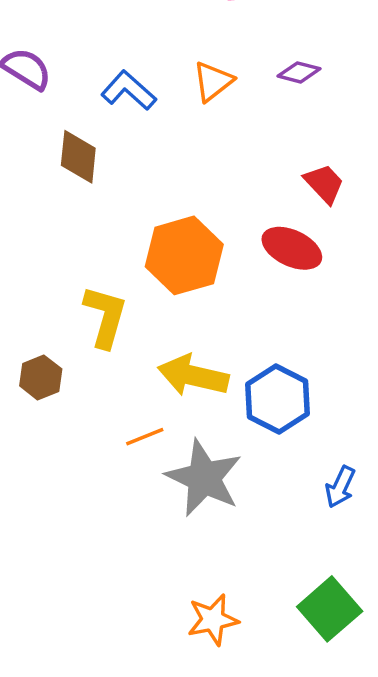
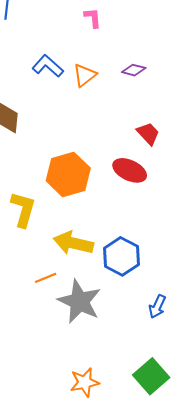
blue L-shape: (129, 90) -> (48, 66), moved

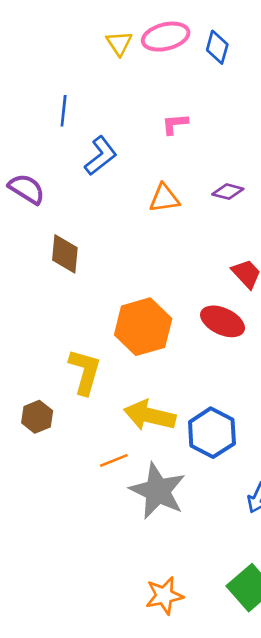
pink L-shape: (93, 18) -> (175, 124), turned -90
blue L-shape: (48, 66) -> (101, 156), moved, turned 100
orange triangle: (85, 75) -> (164, 198), turned 30

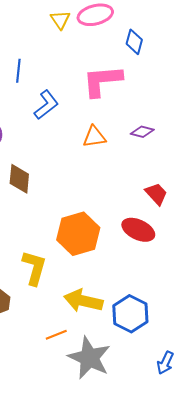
blue diamond: (217, 47) -> (134, 42), moved
pink L-shape: (175, 124) -> (102, 81), size x2.0

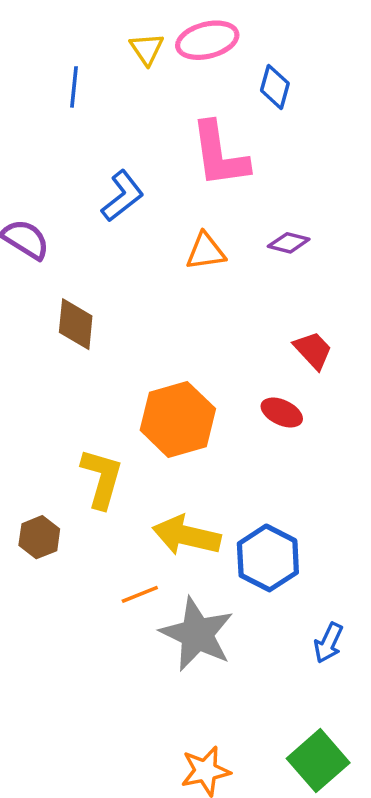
blue line: (18, 71) -> (74, 87), moved
pink L-shape: (102, 81) -> (219, 154), turned -93
red ellipse: (138, 230) -> (282, 413), size x0.7

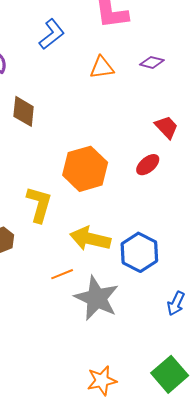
red ellipse: (282, 413) -> (148, 165), turned -65

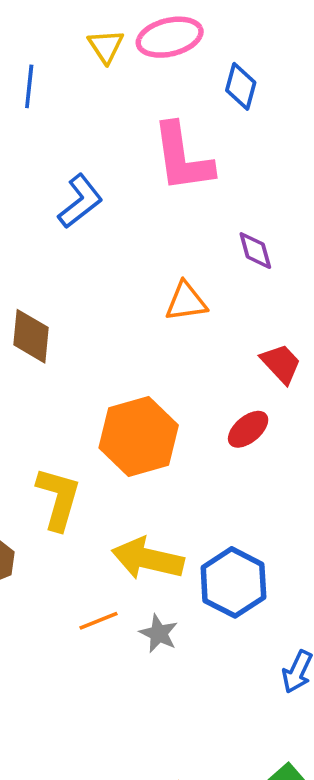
purple diamond: (152, 62) -> (255, 251), turned 60
orange triangle: (102, 68) -> (186, 302), moved
gray star: (97, 298) -> (159, 633), moved, size x0.5

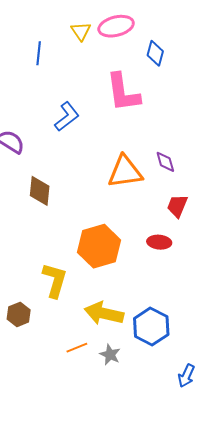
purple diamond: (255, 251) -> (165, 162), moved
orange triangle: (186, 302) -> (125, 172), size x1.5
red trapezoid: (281, 364) -> (177, 206), turned -115
red ellipse: (248, 429) -> (159, 242), turned 45

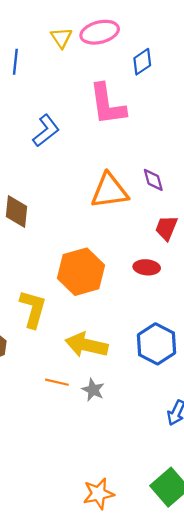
blue diamond: (155, 53) -> (142, 62), turned 40
blue hexagon: (151, 326) -> (156, 344), moved
orange line: (77, 348) -> (57, 382), turned 35

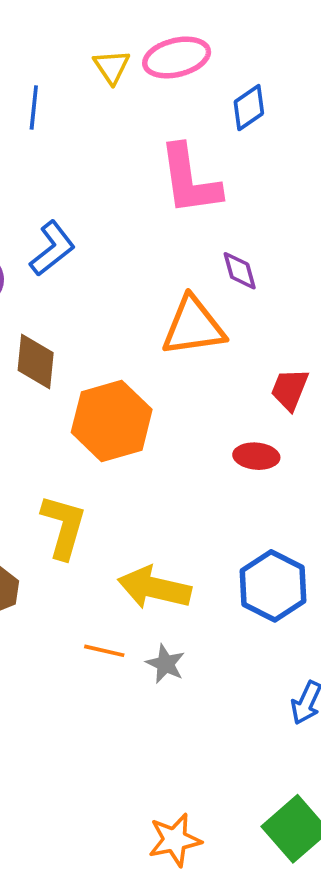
blue L-shape: (46, 131) -> (52, 248), moved
purple diamond: (153, 180) -> (240, 271), moved
orange hexagon: (81, 272) -> (112, 421), moved

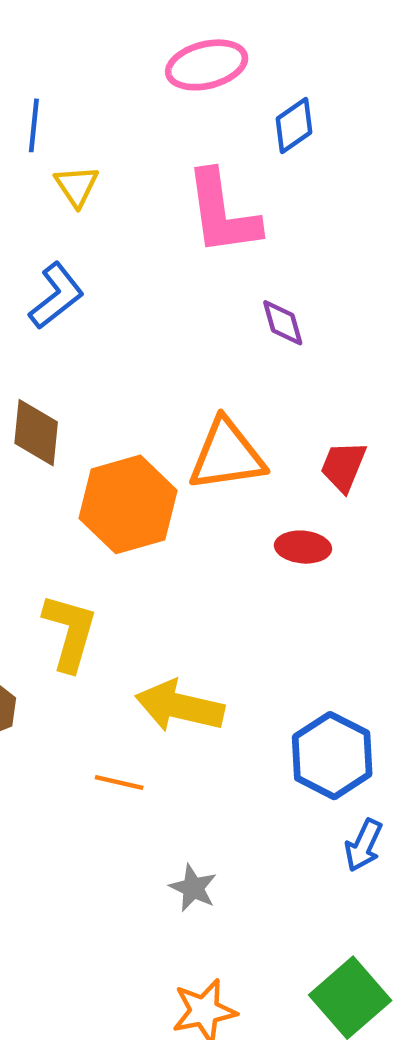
yellow triangle: (112, 67) -> (76, 186), moved
orange triangle: (193, 326) -> (227, 455), moved
blue hexagon: (273, 586) -> (332, 756), moved
gray star: (165, 664) -> (193, 888), moved

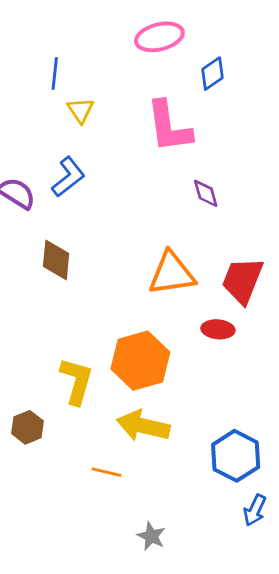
red trapezoid: (343, 466) -> (242, 280), size x1.5
orange hexagon: (128, 504) -> (140, 361), moved

